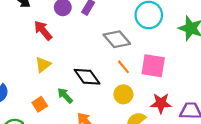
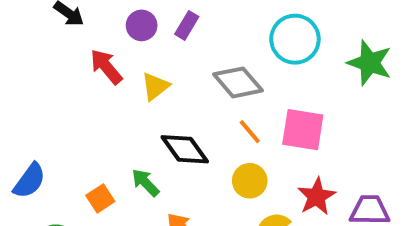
yellow triangle: (43, 65) -> (155, 86), moved
red star: (161, 103) -> (317, 196), turned -30

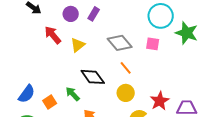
cyan circle: (295, 39) -> (161, 16), moved
pink square: (303, 130) -> (153, 44), moved, size x0.6
blue semicircle: (29, 181) -> (27, 94), moved

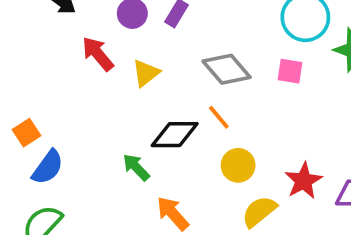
orange line: (126, 68) -> (219, 117), moved
black diamond: (93, 77) -> (175, 135), turned -55
orange square: (50, 102) -> (27, 133), moved

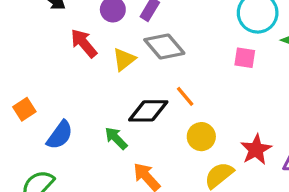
gray diamond: (227, 69) -> (164, 47), moved
blue semicircle: (48, 167) -> (60, 135), moved

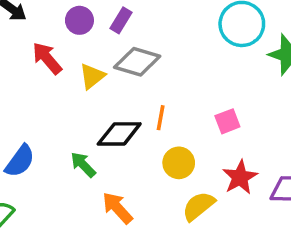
gray diamond: (164, 47) -> (137, 62), turned -33
pink square: (245, 58) -> (227, 121), moved, turned -30
orange line: (185, 96) -> (161, 118), turned 50

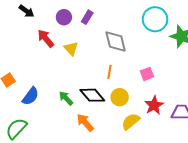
gray diamond: (137, 62) -> (116, 42), moved, turned 60
yellow triangle: (92, 76) -> (71, 49), turned -35
black diamond: (119, 134) -> (92, 95), moved, turned 50

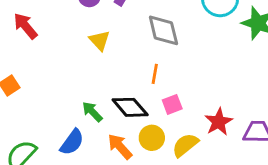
red arrow: (46, 38) -> (25, 26), moved
pink square: (147, 74) -> (172, 104), moved
blue semicircle: (31, 96) -> (72, 142), moved
yellow circle: (120, 97) -> (152, 138), moved

